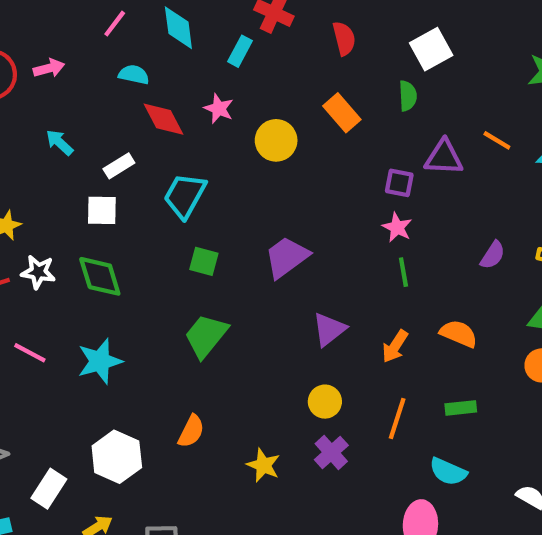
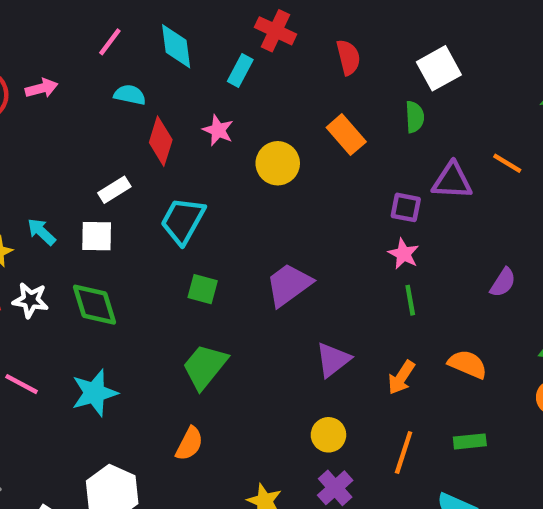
red diamond: (164, 119) -> (161, 141), turned 45
cyan arrow: (59, 143) -> (41, 232), moved
orange semicircle: (191, 431) -> (189, 444), moved

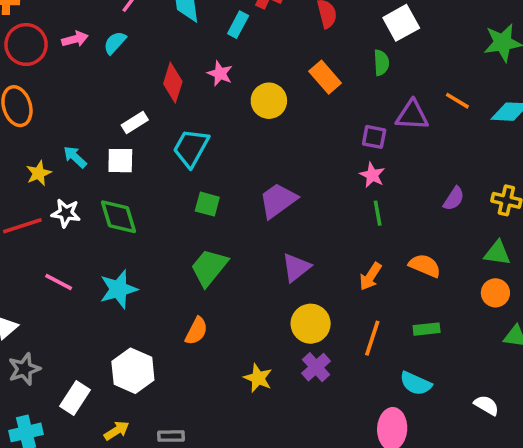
cyan semicircle: (130, 95) -> (115, 43), moved, turned -60
purple triangle: (333, 360) -> (296, 267), moved
yellow circle: (328, 435) -> (311, 324), size x1.4

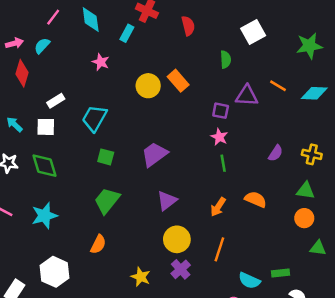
white square: (401, 23) -> (253, 32), moved
pink star: (220, 74) -> (101, 62), moved
orange rectangle: (325, 77) -> (178, 81), moved
red diamond: (173, 83) -> (22, 73), moved
green rectangle: (427, 329) -> (281, 273), moved

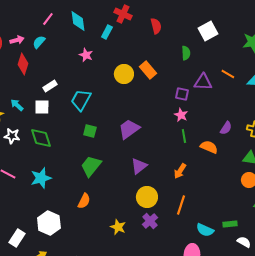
orange semicircle: (256, 199) -> (209, 147), moved

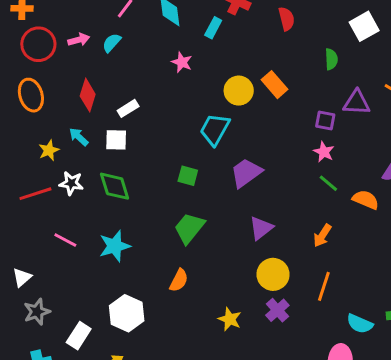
red diamond: (23, 64) -> (88, 95), moved
cyan trapezoid: (81, 100) -> (215, 129), moved
green line: (184, 136) -> (328, 183), turned -40

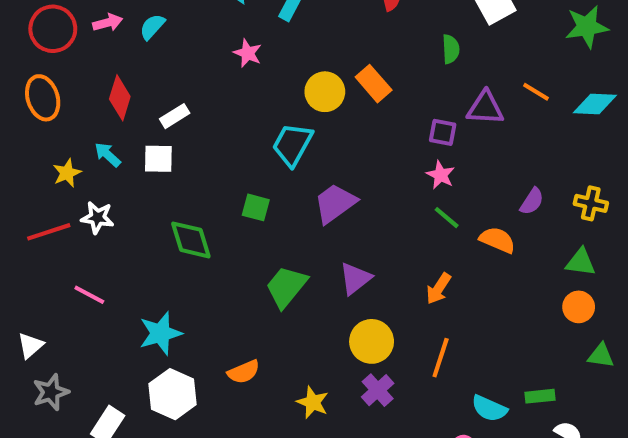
green diamond: (115, 186) -> (191, 240), moved
green trapezoid: (189, 228) -> (286, 287), moved
cyan star: (115, 246) -> (160, 333), moved
orange semicircle: (179, 280) -> (244, 372), moved, turned 40

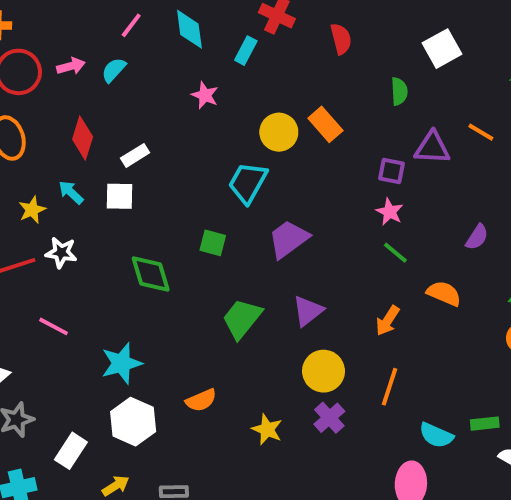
orange semicircle: (497, 240) -> (444, 293), moved

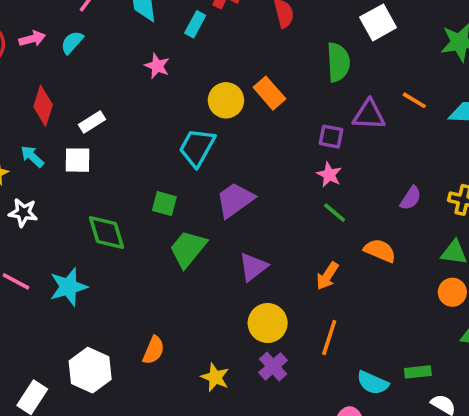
green semicircle: (399, 91) -> (338, 62), size x1.5
green trapezoid: (242, 319) -> (188, 249), moved
cyan star: (121, 363) -> (68, 287), moved
orange semicircle: (201, 400) -> (154, 350), turned -44

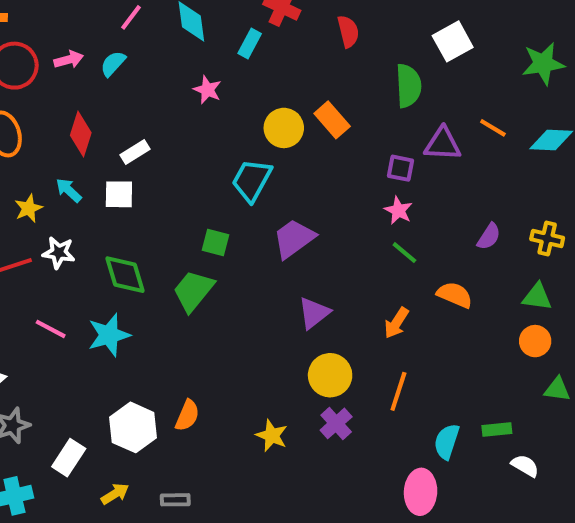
green diamond: (106, 232) -> (125, 275), moved
green trapezoid: (188, 249) -> (193, 291), moved
orange semicircle: (154, 350) -> (187, 415), moved
cyan semicircle: (373, 383) -> (447, 442), turned 84

